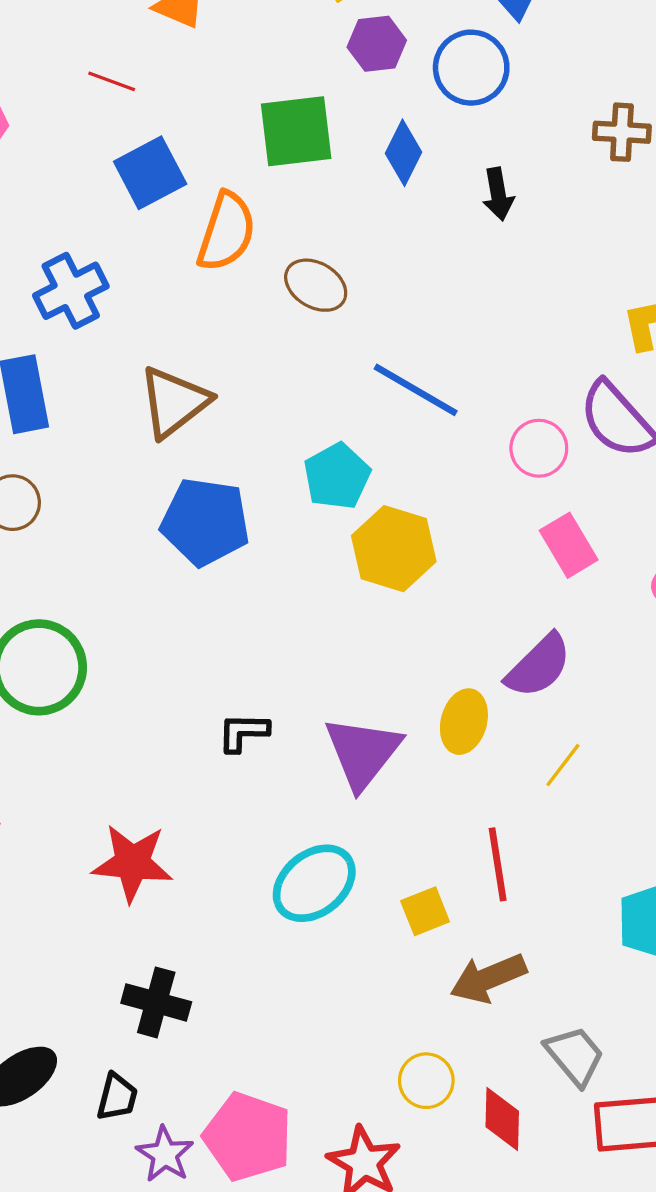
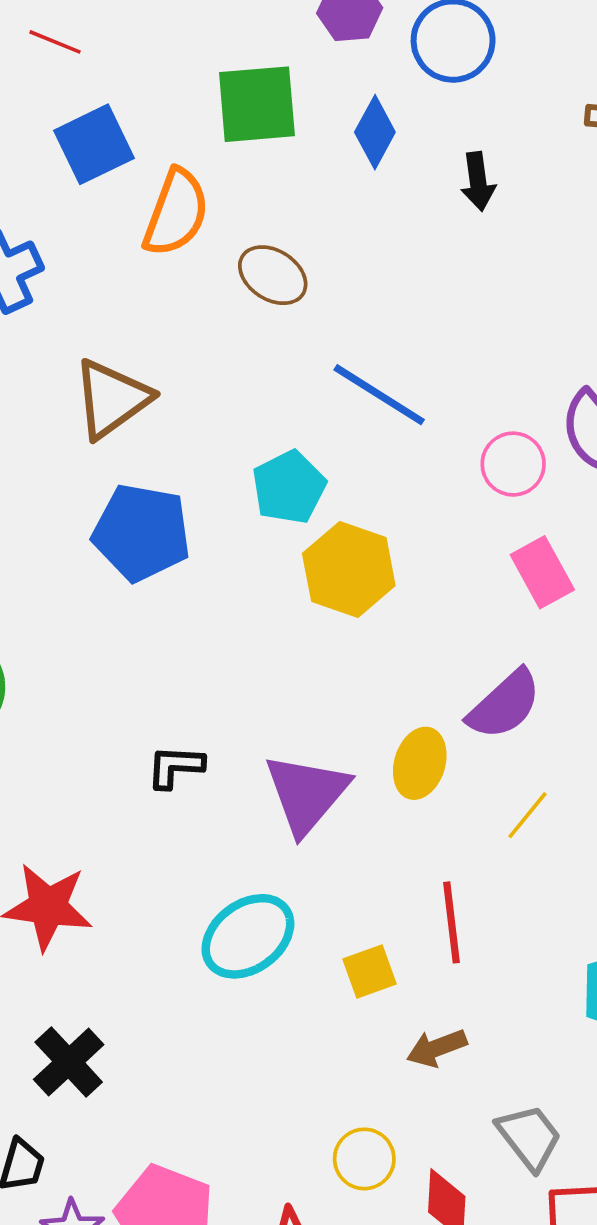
brown arrow: (488, 978) -> (437, 1048), size x0.7
black cross: (156, 1002) -> (69, 1062), turned 30

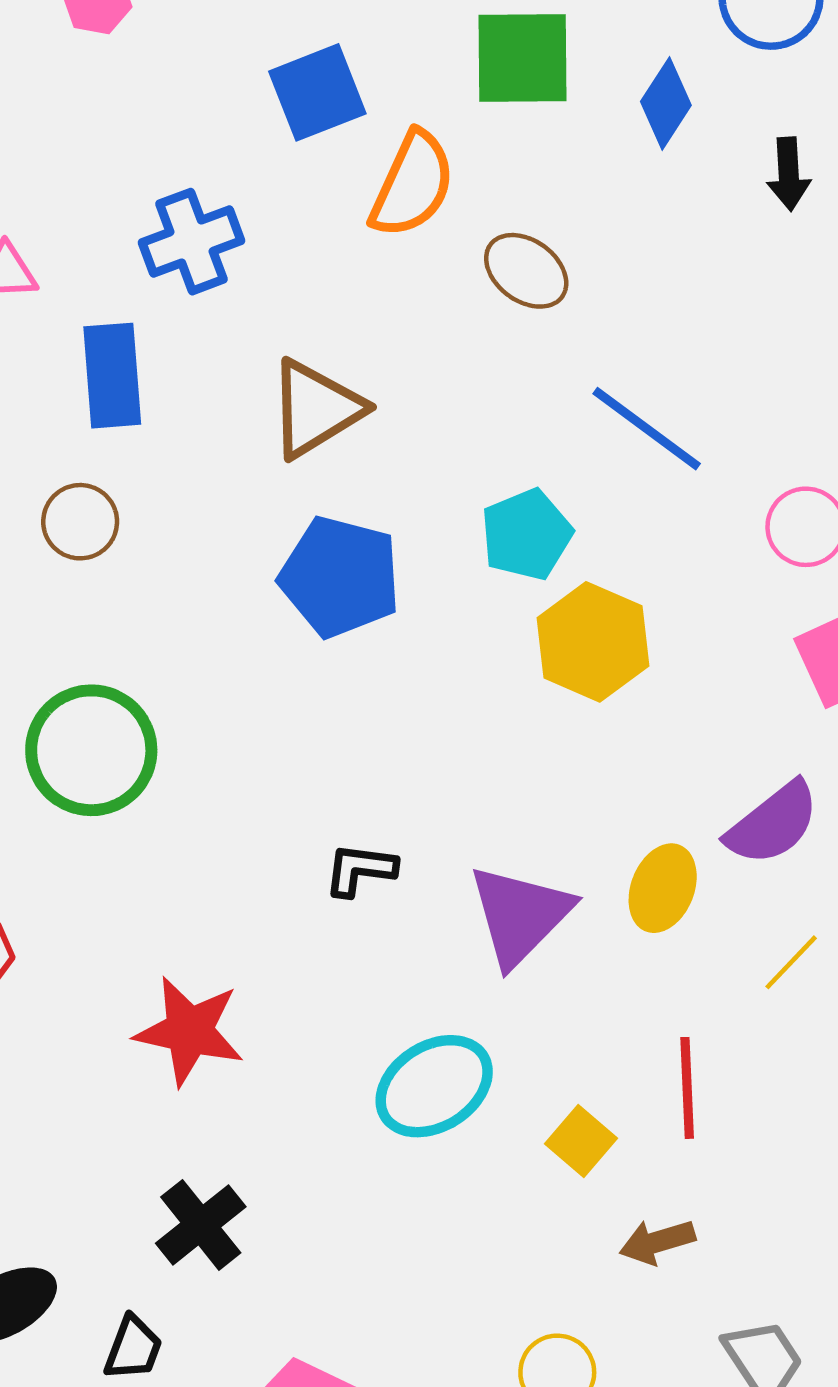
yellow square: (369, 972) -> (581, 1141), turned -34

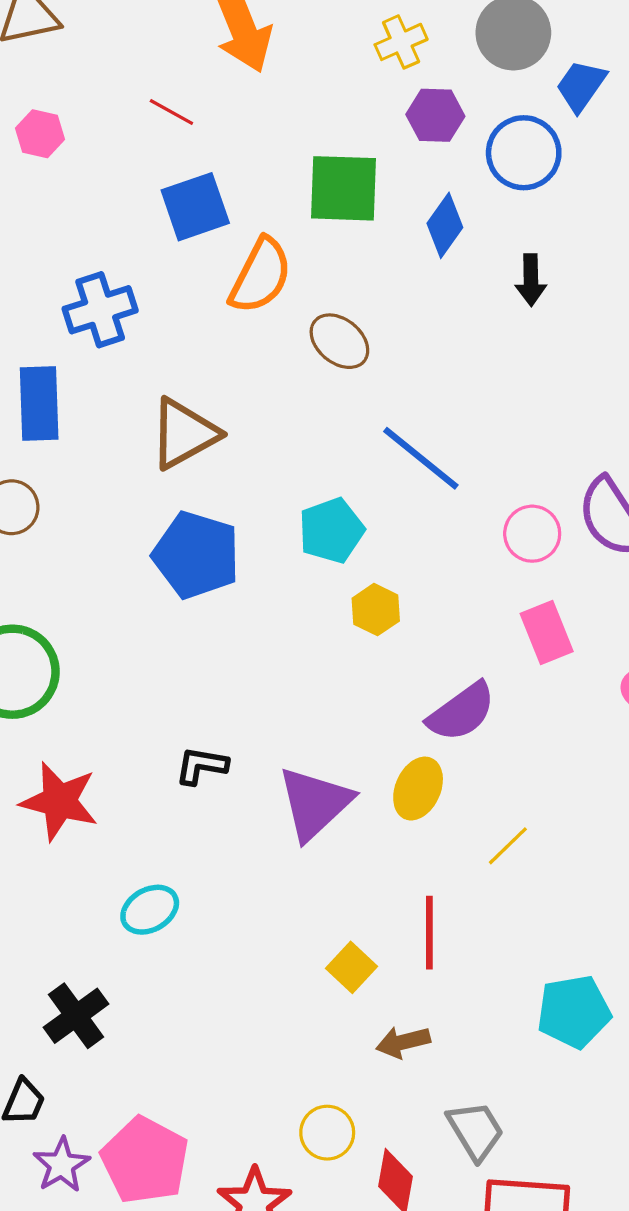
yellow hexagon: (593, 642) -> (376, 610), size x0.6
purple semicircle: (773, 823) -> (461, 712), moved
red star: (189, 1031) -> (59, 801), moved
cyan ellipse: (434, 1086) -> (150, 910), moved, size x0.7

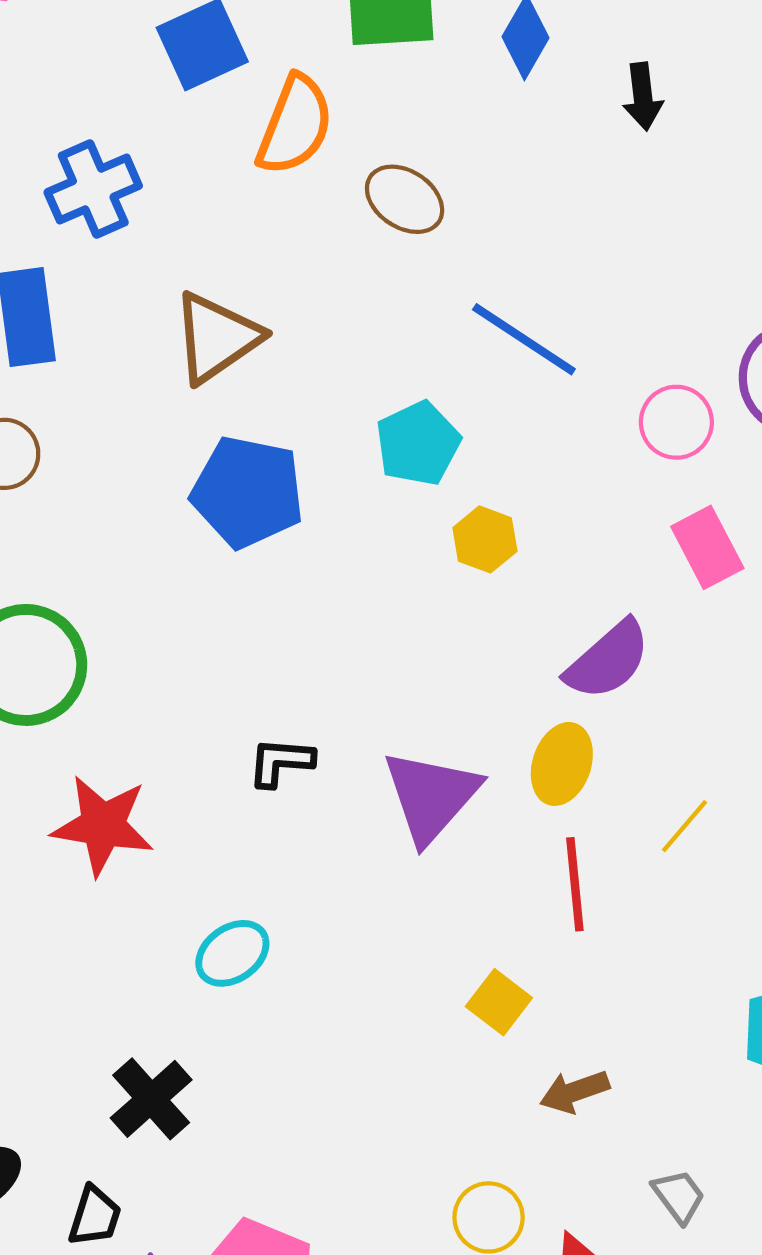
red line: (429, 933) -> (575, 884), moved
gray trapezoid: (475, 1131) -> (679, 1196), size x0.7

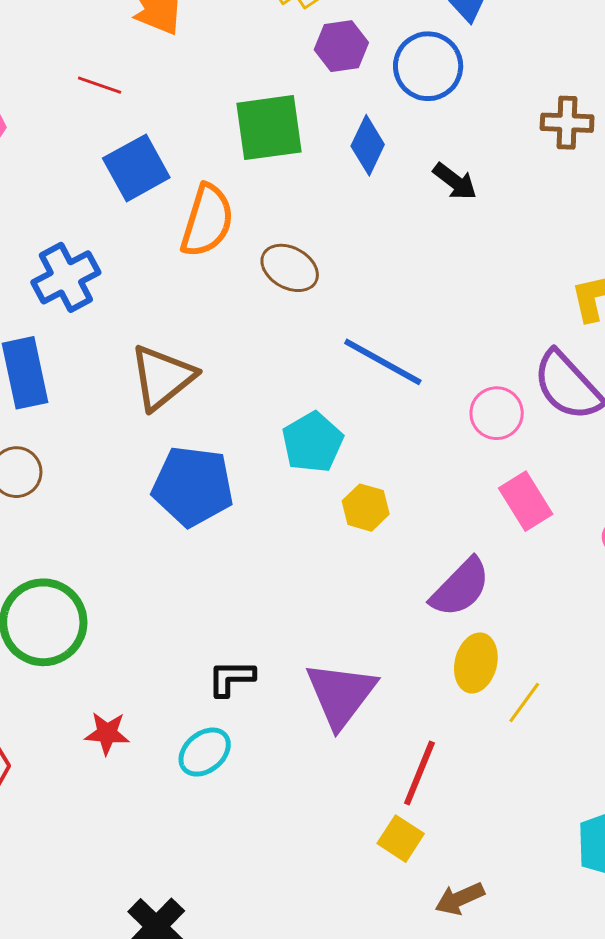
black arrow: (643, 97) -> (455, 181), turned -42
yellow ellipse: (562, 764) -> (476, 663), moved
red star: (103, 825) -> (107, 733), size x0.6
red line: (575, 884) -> (419, 773), moved, turned 32
cyan ellipse: (232, 953) -> (205, 752), moved

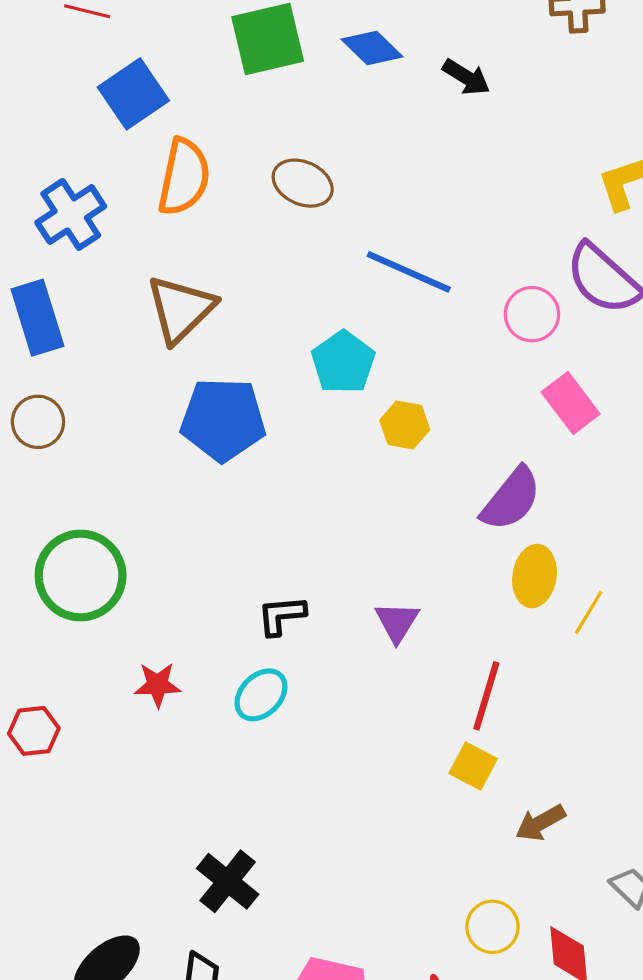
blue diamond: (368, 145) -> (372, 48), turned -66
orange semicircle: (207, 221) -> (184, 177), moved
purple triangle: (341, 694) -> (397, 622), size x0.6

